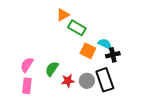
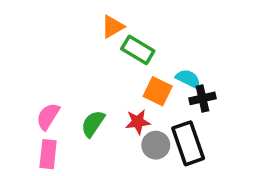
red star: (68, 81) -> (138, 122), moved

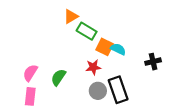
orange square: (158, 91) -> (105, 47), moved
black cross: (202, 98) -> (153, 62), moved
red star: (138, 122) -> (93, 67), moved

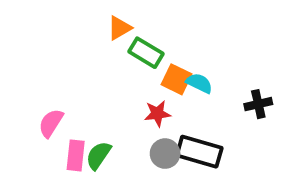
green semicircle: (58, 77) -> (98, 155), moved
black rectangle: (118, 90) -> (199, 152), turned -55
pink rectangle: (30, 96) -> (76, 155), moved

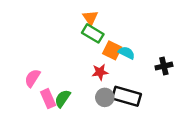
orange triangle: (119, 28) -> (90, 18), moved, turned -35
pink rectangle: (76, 155) -> (48, 99), turned -30

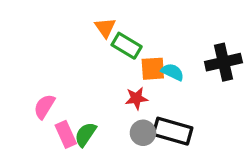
orange triangle: (90, 18) -> (105, 28), moved
orange square: (112, 50) -> (153, 69), turned -30
black cross: (164, 66) -> (223, 62), moved, size x1.5

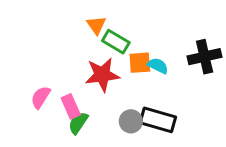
red star: (136, 98) -> (102, 75), moved, size x1.6
pink rectangle: (66, 134) -> (71, 106), moved

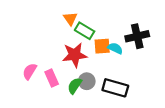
black cross: (205, 57) -> (137, 36), moved
gray circle: (131, 121) -> (87, 81), moved
green semicircle: (78, 123) -> (75, 86), moved

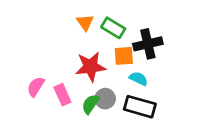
green rectangle: (85, 31) -> (113, 28), moved
black cross: (137, 36) -> (148, 44), moved
cyan semicircle: (115, 48) -> (139, 79), moved

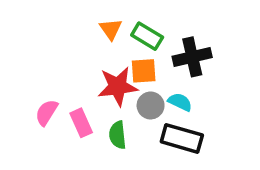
orange square: (124, 56) -> (144, 71), moved
gray circle: (105, 99) -> (151, 105), moved
green semicircle: (90, 104) -> (118, 135), turned -40

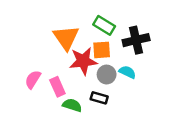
orange triangle: (111, 29) -> (66, 38), moved, size x1.6
green semicircle: (118, 135) -> (72, 105), moved, turned 114
black rectangle: (182, 138) -> (99, 98), moved, size x0.6

